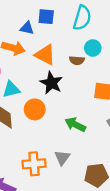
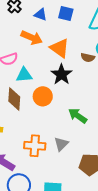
blue triangle: (27, 28) -> (41, 15), moved

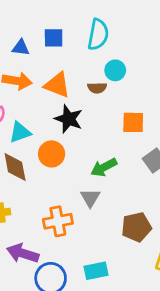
green arrow: (78, 116) -> (104, 167), turned -48
gray triangle: (61, 144) -> (90, 198), moved

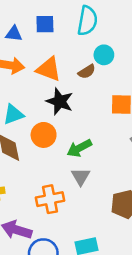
brown semicircle: (97, 88) -> (87, 72), turned -30
green arrow: (104, 167) -> (79, 148), moved

